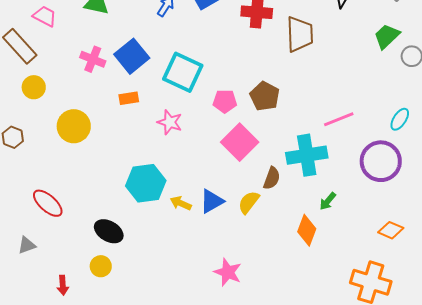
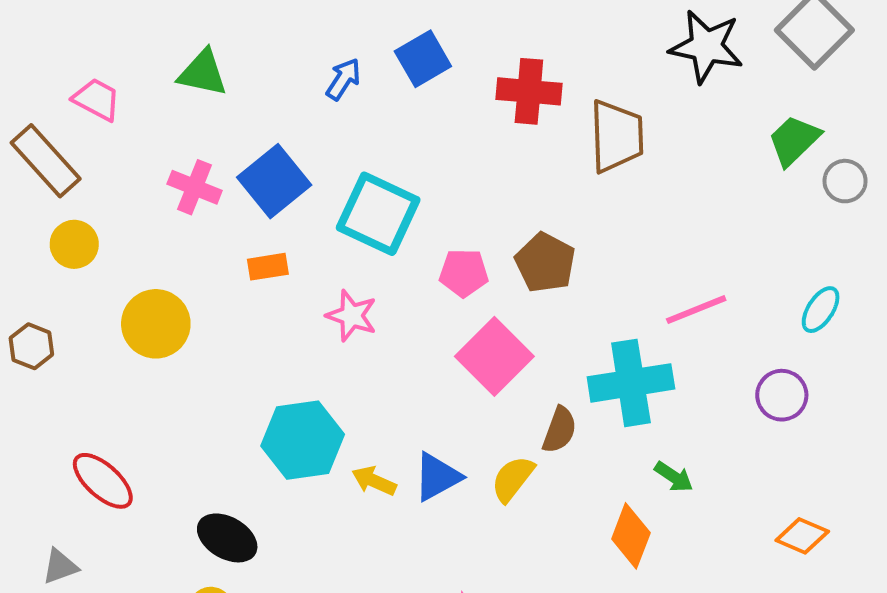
purple circle: (381, 161) -> (782, 395), size x0.6
green arrow: (328, 201) -> (674, 477), turned -96

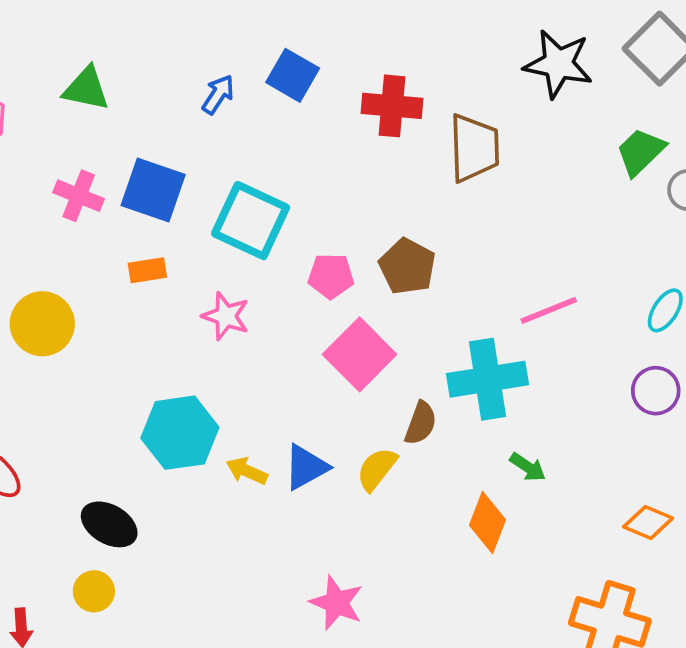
blue square: (423, 59) -> (293, 75), turned -30
blue square: (274, 181) -> (153, 190), turned -32
purple circle: (782, 395) -> (656, 391), moved

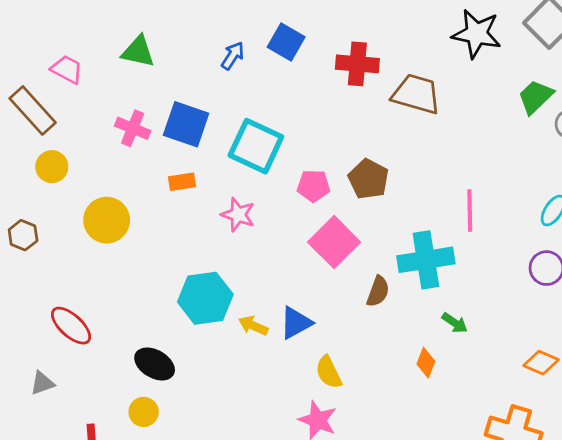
brown trapezoid: (474, 148) -> (416, 94), turned -72
pink line: (549, 310) -> (470, 211), turned -69
yellow semicircle: (377, 469) -> (329, 372), moved, turned -64
orange diamond: (488, 522) -> (426, 363), size x0.7

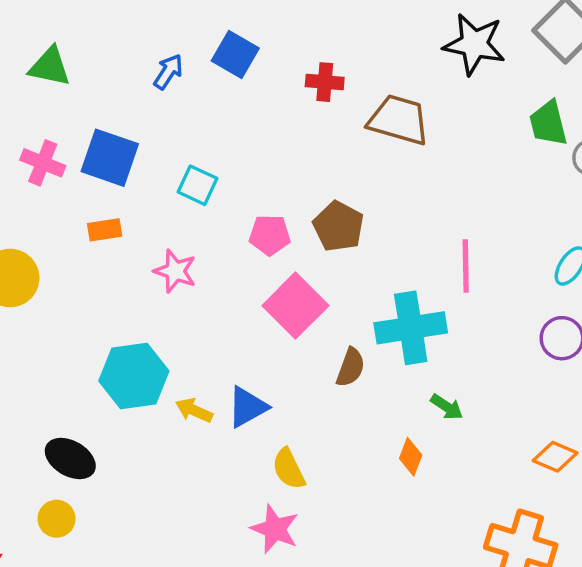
red cross: (357, 64) -> (325, 82), size x0.7
green trapezoid: (536, 97) -> (548, 123), turned -60
cyan square: (256, 146) -> (197, 185), size x0.6

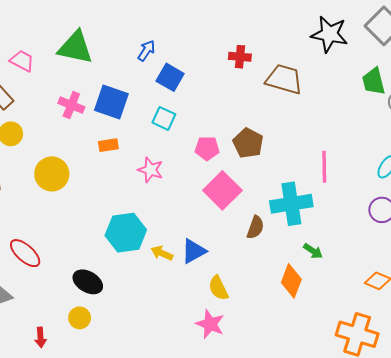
blue square: (235, 55) -> (170, 77), moved
green triangle: (50, 67) -> (75, 47), size x1.4
orange diamond: (411, 457) -> (291, 281), size x1.5

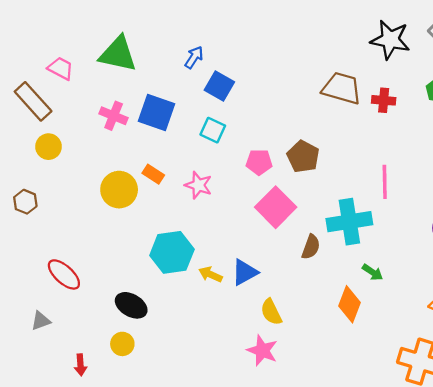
red cross: (240, 57) -> (384, 100), moved
orange rectangle: (108, 145) -> (153, 174), moved, turned 42
yellow circle: (52, 174) -> (119, 190), moved

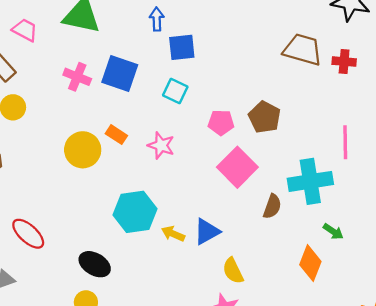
blue arrow: (194, 57) -> (157, 19), turned -35
blue square: (219, 86) -> (182, 47), turned -36

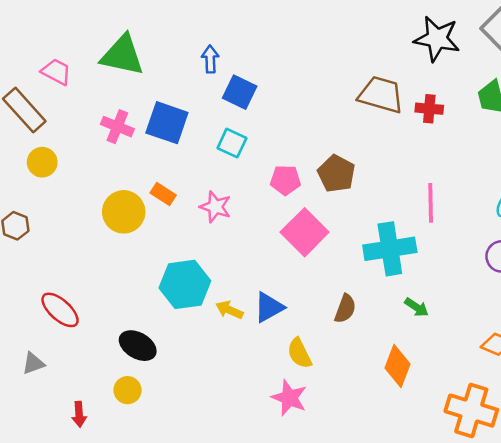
blue square: (182, 47) -> (240, 92), turned 32
brown semicircle: (272, 206) -> (345, 309), moved
orange diamond: (310, 263) -> (397, 366), moved

